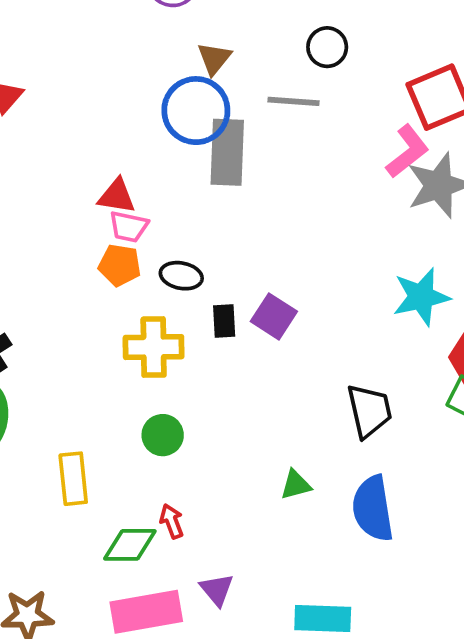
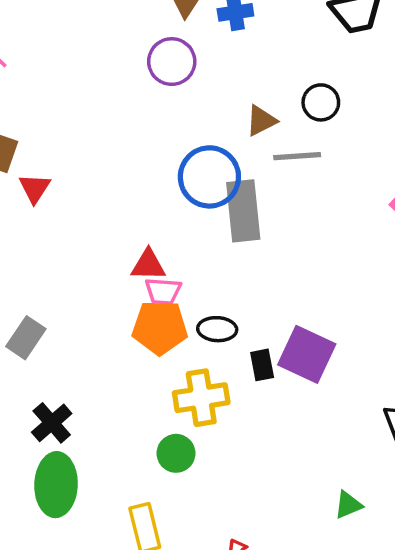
brown triangle: (214, 58) -> (261, 121), moved, turned 32
orange pentagon: (120, 265) -> (160, 327), size x1.4
purple square: (274, 316) -> (307, 354), size x1.4
green circle: (163, 435) -> (176, 453), moved

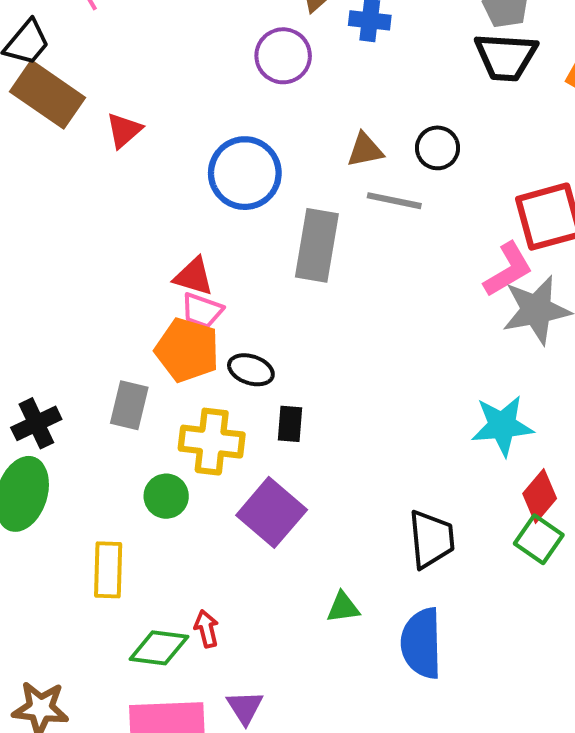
blue circle: (209, 177) -> (245, 173), moved
red triangle: (35, 188) -> (124, 130), moved
gray rectangle: (26, 338) -> (129, 405), moved, turned -36
purple square: (307, 354) -> (272, 512), moved

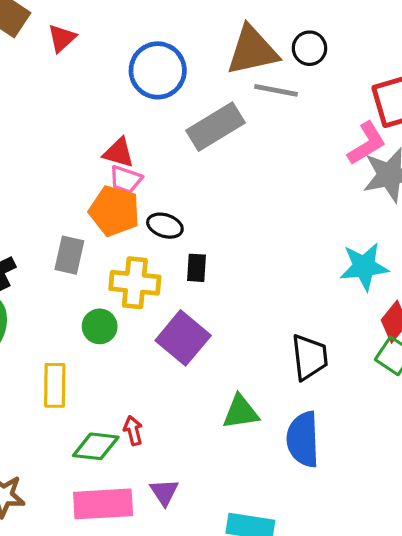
brown triangle: (365, 150) -> (252, 51), size x1.8
gray rectangle: (317, 245) -> (215, 127), turned 50
green triangle: (343, 607) -> (241, 412), size x1.4

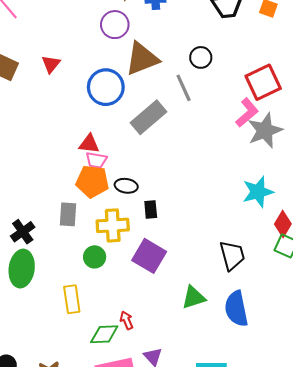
red triangle: (62, 38) -> (51, 64), moved
brown triangle: (252, 51) -> (142, 59), moved
gray line: (276, 90) -> (184, 88), turned 64

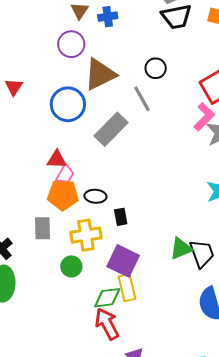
pink trapezoid: (96, 160) -> (65, 174), turned -65
green triangle: (194, 298) -> (181, 248), moved
yellow rectangle: (72, 299) -> (127, 288), moved
red arrow: (127, 320) -> (107, 324), size x1.8
green diamond: (104, 334) -> (107, 298), moved

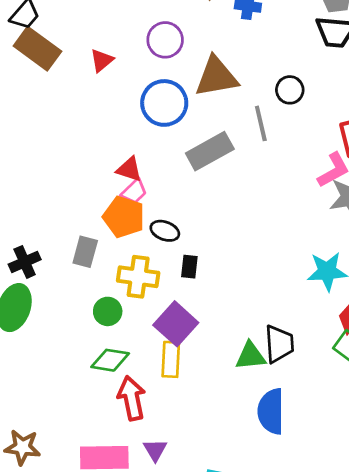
purple circle: (71, 44) -> (165, 40), moved
green triangle: (181, 248) -> (251, 356), moved
green diamond: (107, 298) -> (110, 360), moved

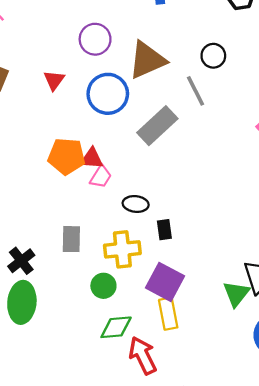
red triangle: (102, 60) -> (54, 80), moved
orange pentagon: (124, 217) -> (67, 156), moved
green triangle: (251, 356) -> (236, 294), turned -32

